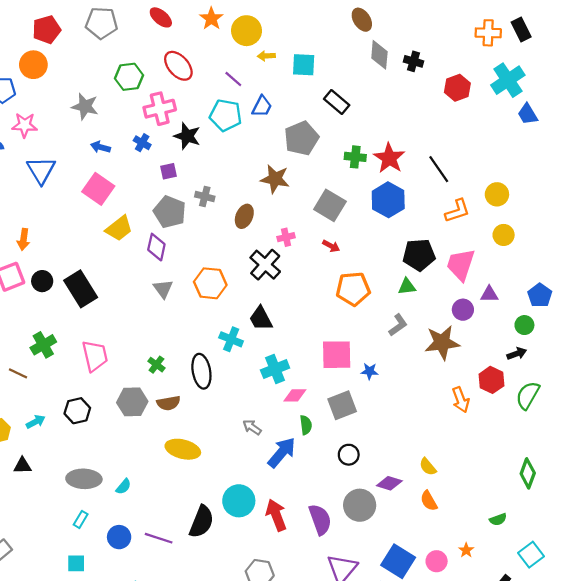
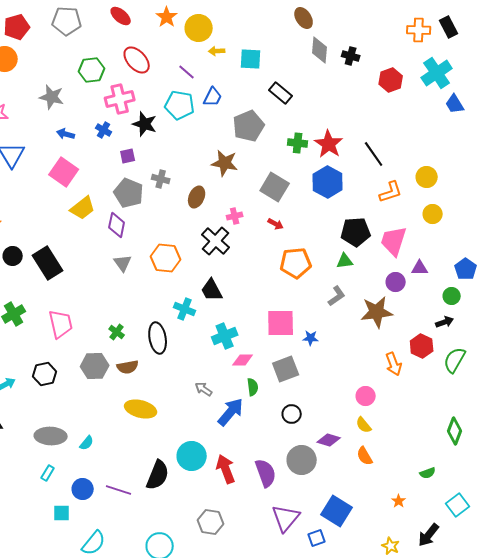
pink circle: (437, 561) -> (366, 396), moved
cyan square: (76, 563) -> (62, 513), moved

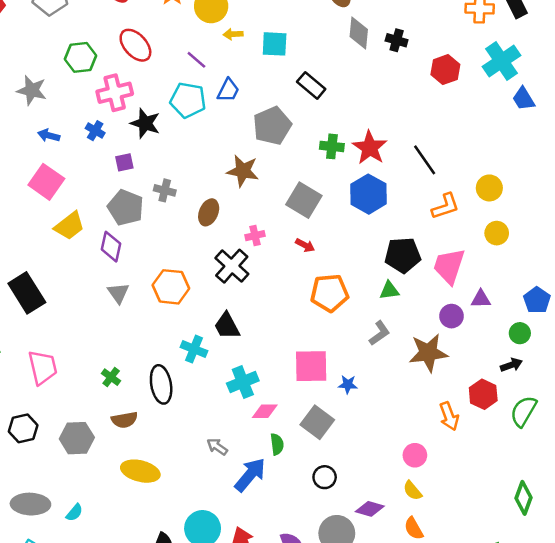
gray hexagon: (95, 366) -> (77, 438), moved
gray square: (286, 369) -> (317, 422), turned -32

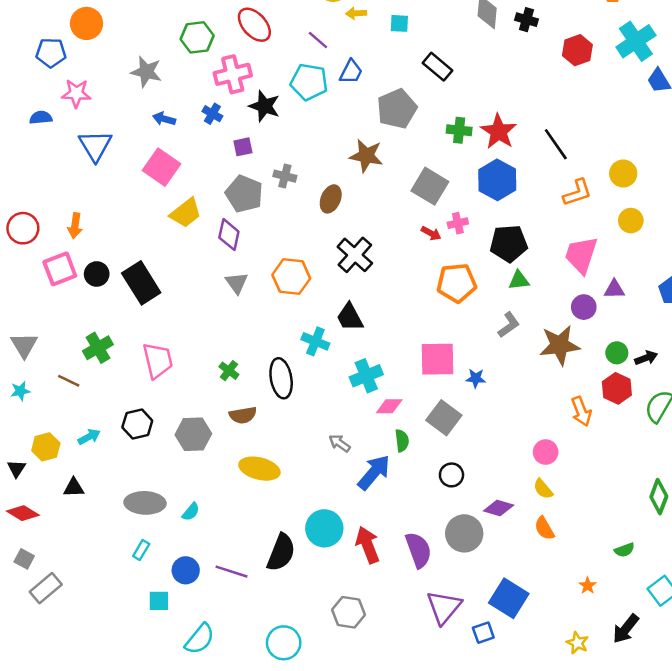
cyan square: (275, 44) -> (399, 23), size x0.7
pink cross: (255, 236) -> (458, 223), moved
black pentagon: (403, 255) -> (509, 243), moved
green circle: (520, 333) -> (617, 353), moved

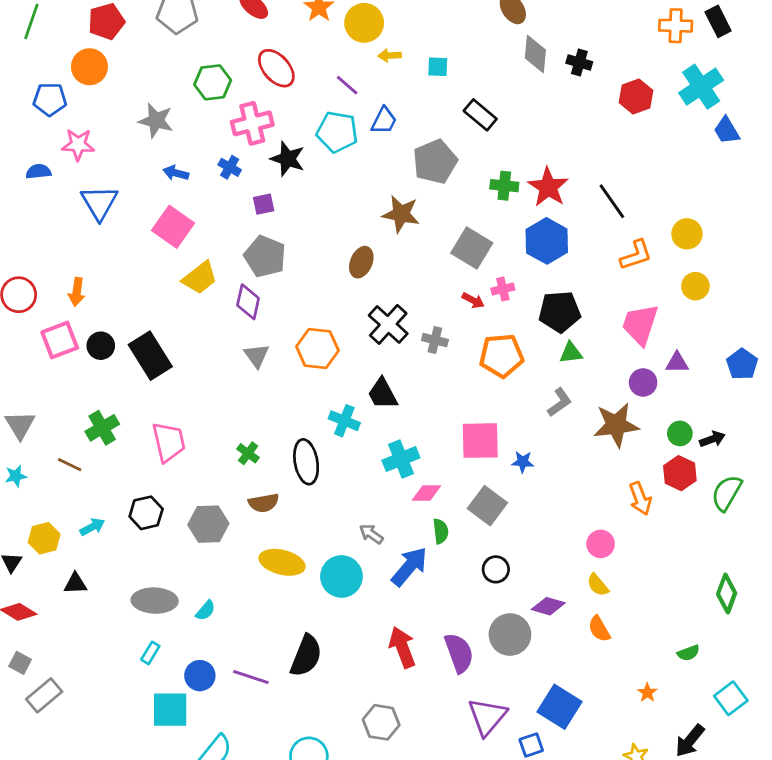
gray cross: (285, 176) -> (435, 340), moved
cyan circle: (324, 528) -> (341, 576), moved
cyan square: (159, 601) -> (170, 710), size x1.6

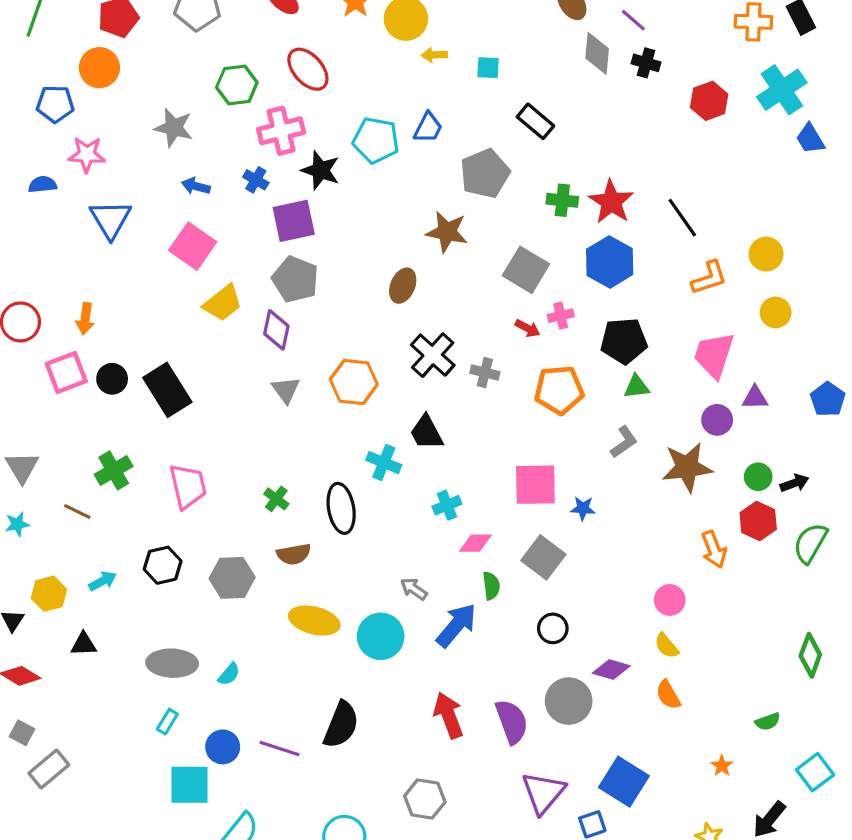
purple line: (347, 85) -> (633, 20), moved
purple square: (264, 204) -> (294, 221), size x1.8
cyan cross: (401, 459) -> (447, 505), size x0.7

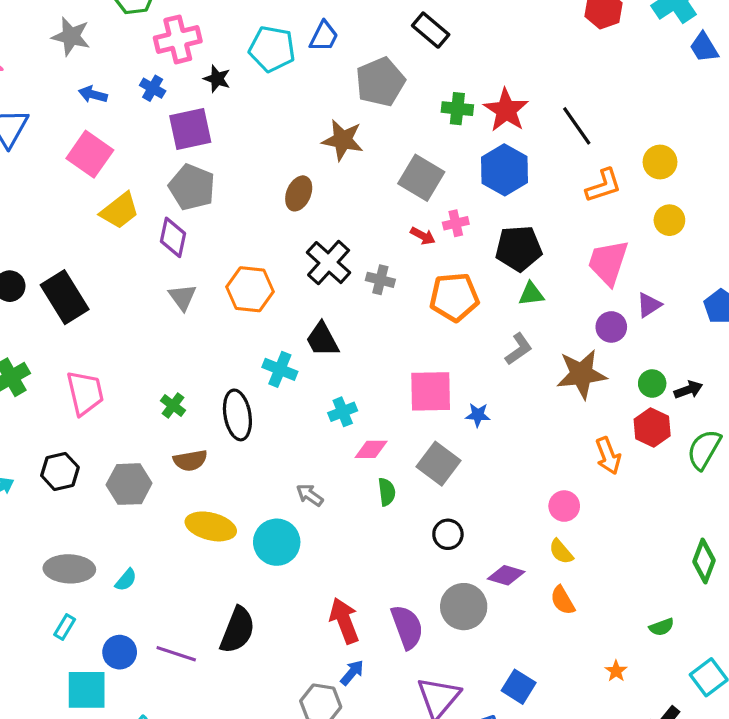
black star: (321, 170) -> (217, 79), size x0.7
purple triangle: (755, 398) -> (649, 305), turned -32
blue arrow: (456, 625) -> (352, 673), moved, size x0.6
blue square: (624, 782) -> (519, 687), size x0.7

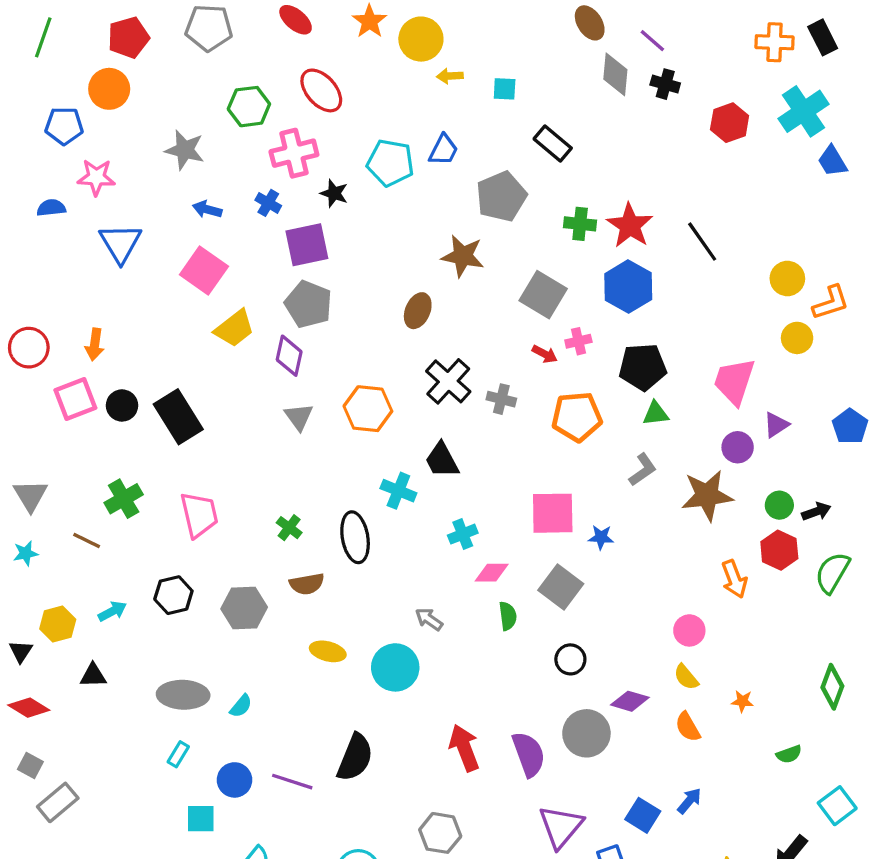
orange L-shape: (603, 186) -> (831, 303), moved
yellow ellipse: (211, 526) -> (328, 651), size x0.7
orange star: (616, 671) -> (742, 701), moved, turned -30
blue arrow: (352, 673) -> (689, 801), moved
cyan square: (87, 690) -> (201, 819), size x0.7

